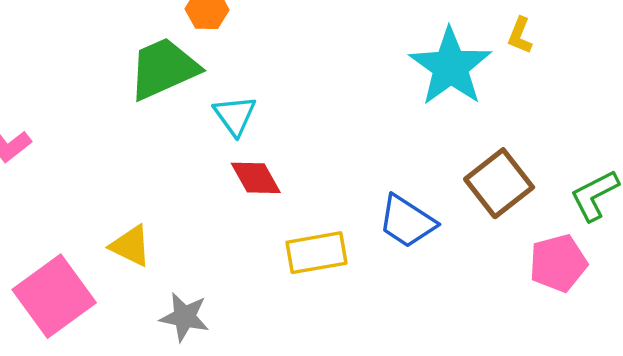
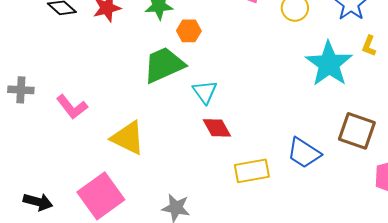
brown square: (499, 183) -> (357, 131), turned -33
yellow triangle: (131, 246) -> (128, 138), moved, size x1.4

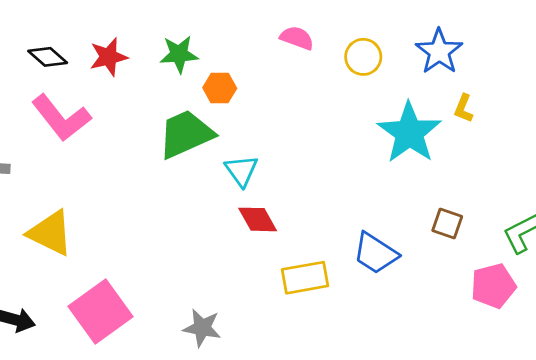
pink L-shape: (72, 107) -> (61, 118), moved, size x1.4
brown square: (357, 131) -> (447, 223), size x0.6
yellow triangle: (128, 138) -> (50, 233), moved

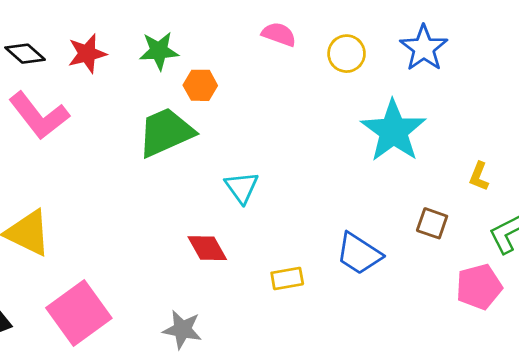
yellow L-shape: (463, 108) -> (479, 176), moved
cyan triangle: (241, 171) -> (242, 187), moved
red diamond: (258, 219) -> (207, 248), moved
yellow rectangle: (305, 278) -> (287, 278), size x0.7

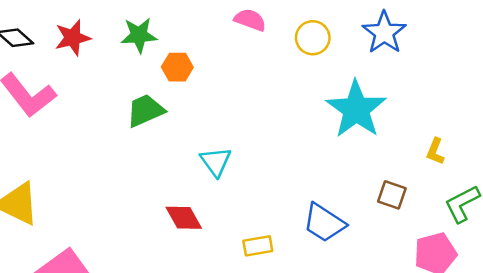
green trapezoid: (166, 132) -> (145, 111), size x0.7

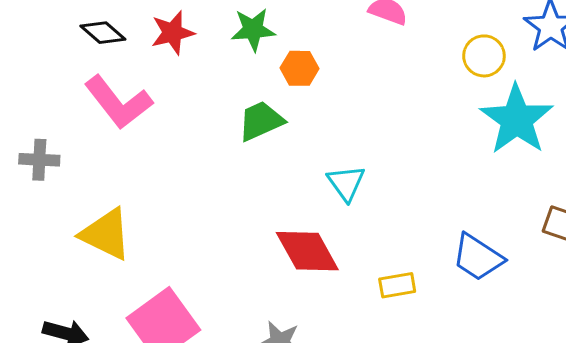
yellow circle: (313, 38) -> (484, 56), moved
red diamond: (184, 218) -> (307, 251), size x1.4

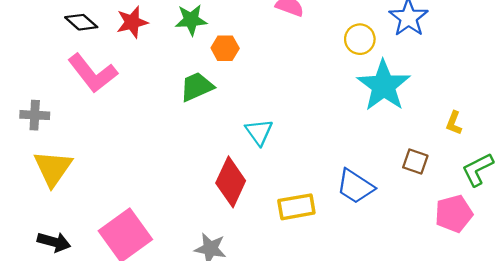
yellow triangle: (106, 234) -> (53, 168), moved, turned 39
red diamond: (307, 251) -> (231, 182), turned 54
yellow rectangle: (397, 285) -> (296, 207), size x1.4

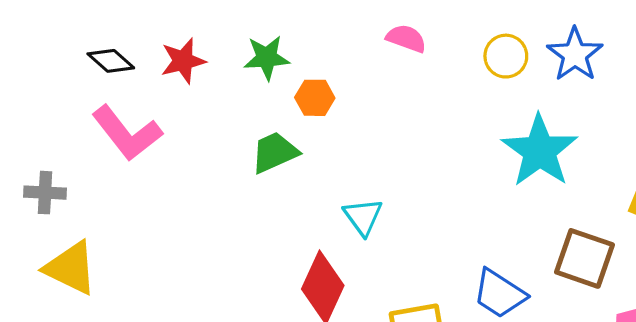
yellow circle: (360, 39) -> (506, 56), moved
brown square: (415, 161) -> (585, 258), size x1.6
yellow triangle: (53, 168) -> (71, 268), turned -39

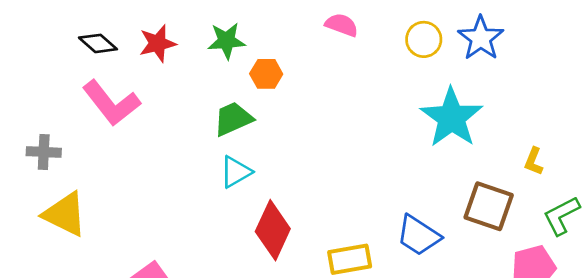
cyan triangle: (363, 217) -> (236, 172), moved, turned 36

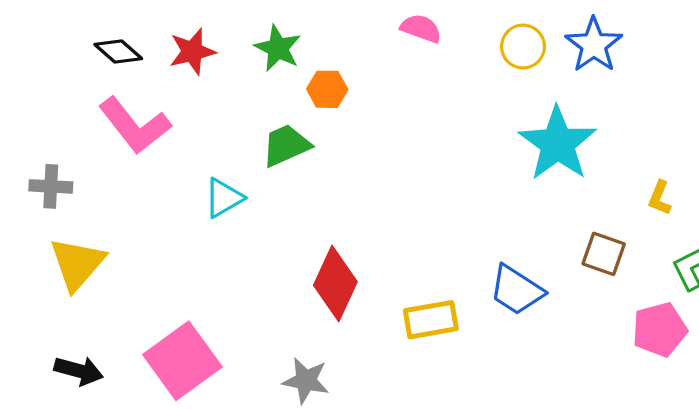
green star: (226, 41) -> (278, 48), turned 30
cyan triangle: (236, 172) -> (224, 198), moved
brown square: (489, 206) -> (604, 254), size x0.7
yellow triangle: (65, 214) -> (77, 264), turned 45

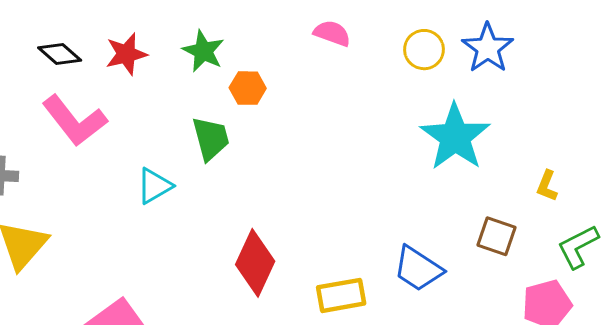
green trapezoid: (286, 145) -> (211, 138), turned 99

